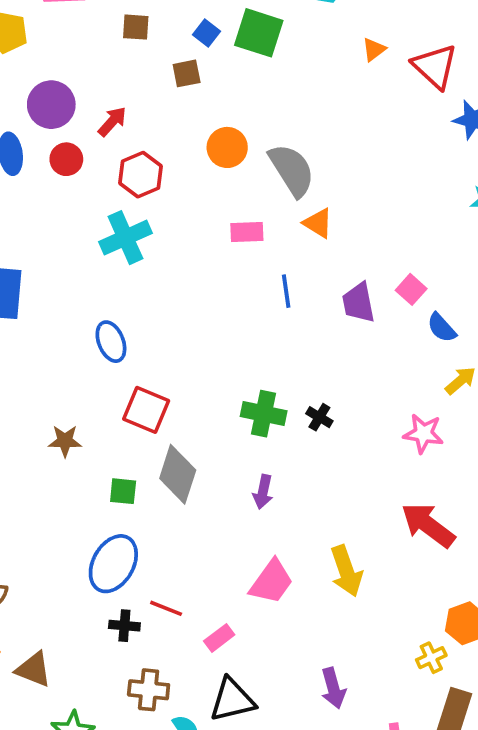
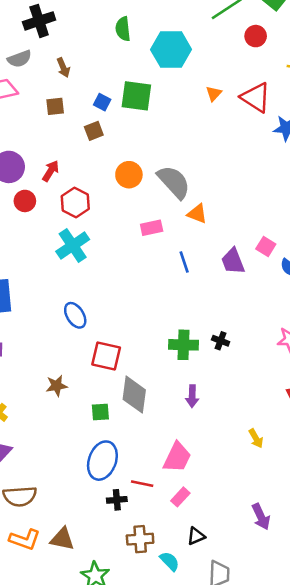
yellow arrow: (346, 571) -> (256, 438), size x0.6
pink trapezoid: (271, 582) -> (177, 457), moved
black triangle: (232, 700) -> (196, 536), size x0.6

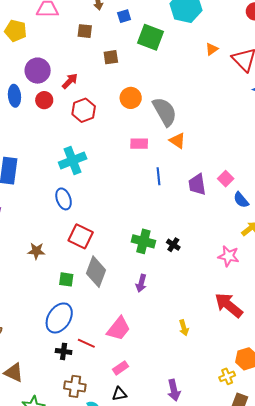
blue square: (102, 102) -> (124, 16), moved, turned 32
cyan cross: (73, 245) -> (73, 161), moved
pink rectangle: (180, 497) -> (120, 368), moved

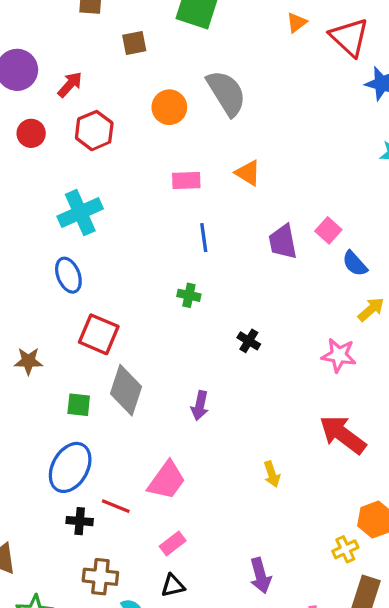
red circle: (44, 100) -> (31, 133), moved
gray semicircle: (165, 112) -> (226, 93), moved
blue line: (159, 176) -> (204, 238), moved
green cross: (143, 241) -> (189, 295), moved, size x0.6

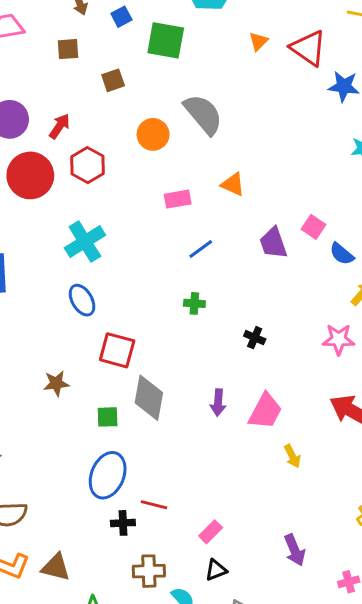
red circle: (31, 133) -> (30, 175), size x1.8
blue line: (204, 238) -> (201, 249), turned 70
pink trapezoid: (167, 480) -> (265, 411), moved

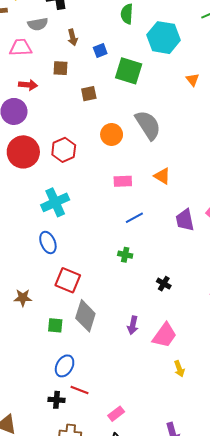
orange triangle: (258, 41) -> (193, 80), turned -32
red arrow: (60, 126) -> (28, 85), moved, turned 54
blue ellipse: (108, 475) -> (65, 366), moved, size x0.7

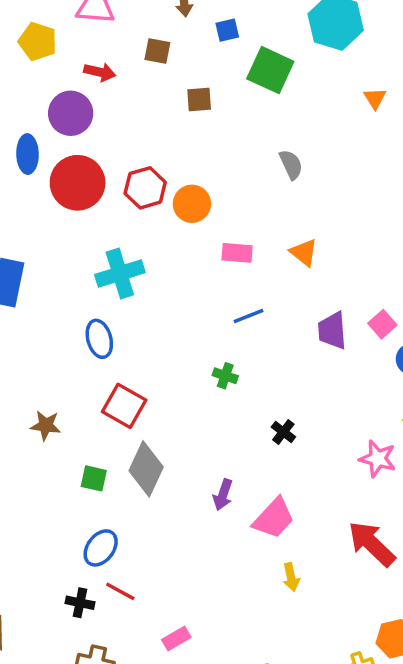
gray semicircle: (148, 125) -> (291, 165), size x0.6
orange circle: (112, 134) -> (192, 204), moved

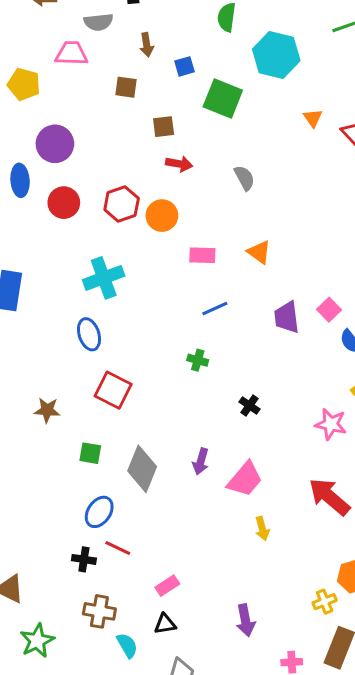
red arrow: (100, 72) -> (179, 164), moved
red circle: (78, 183) -> (64, 203), size x0.7
gray diamond: (146, 469) -> (142, 469), moved

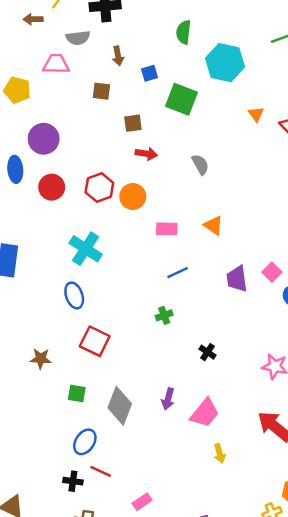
cyan cross: (104, 278) -> (86, 249), turned -36
green cross: (198, 360) -> (164, 315), turned -35

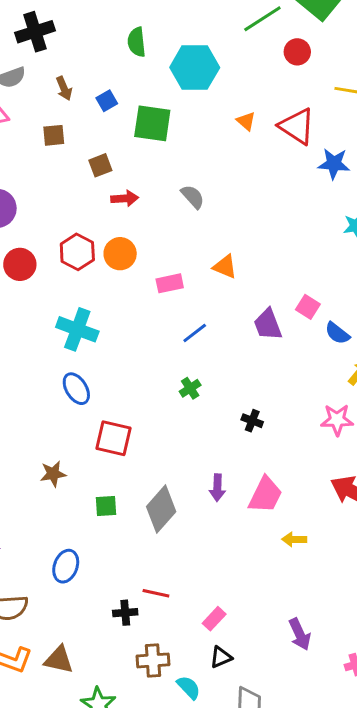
gray diamond: (120, 406) -> (161, 509), turned 33
blue ellipse: (85, 442) -> (66, 566), moved
yellow arrow: (220, 453) -> (294, 539), turned 120

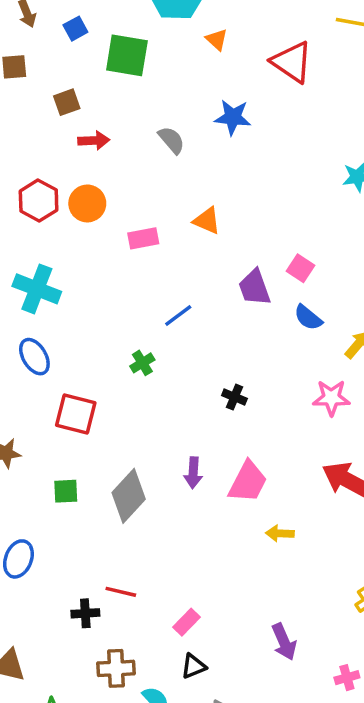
orange triangle: (246, 121) -> (217, 40), moved
blue star: (334, 164) -> (233, 117), moved
blue line: (195, 333) -> (178, 315), moved
blue semicircle: (337, 333) -> (308, 318), moved
green cross: (190, 388) -> (142, 363), moved

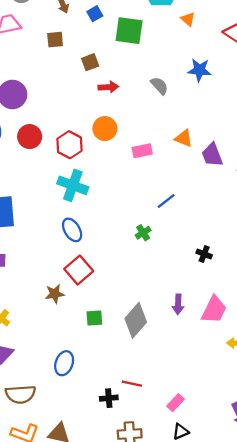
red hexagon: (39, 201) -> (70, 145), moved
purple trapezoid: (254, 288) -> (212, 155), moved
red square: (76, 414) -> (79, 270), moved, turned 36

